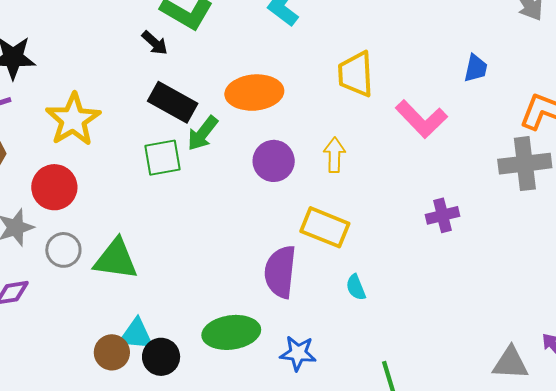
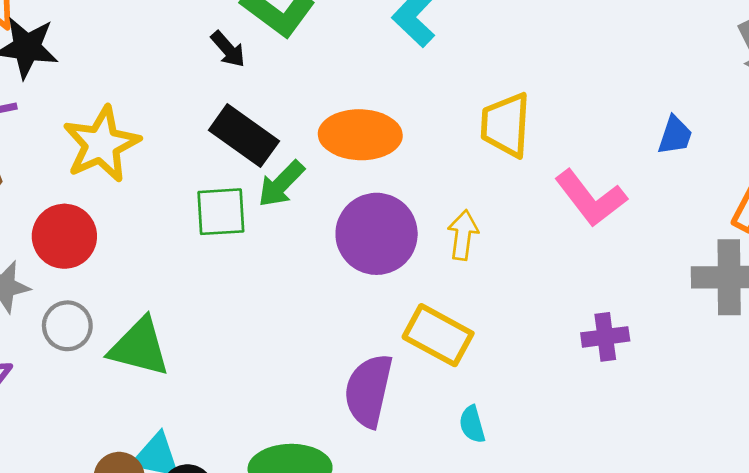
purple circle: (274, 161) -> (377, 234), size x1.4

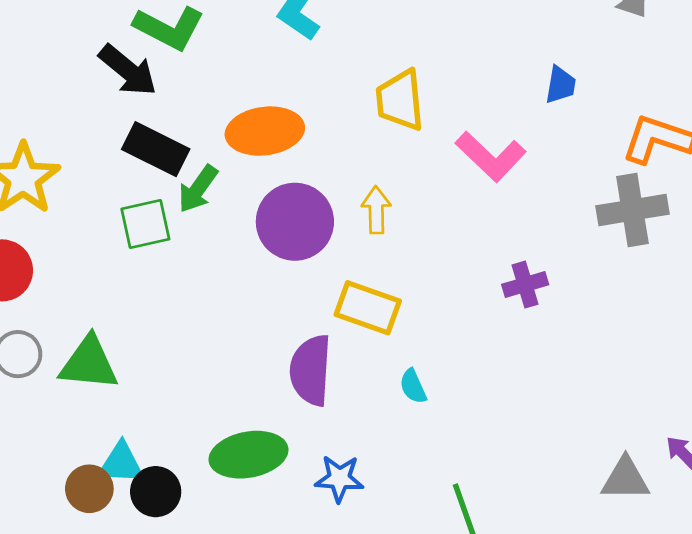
black arrow: (228, 49) -> (128, 70), size x1.6

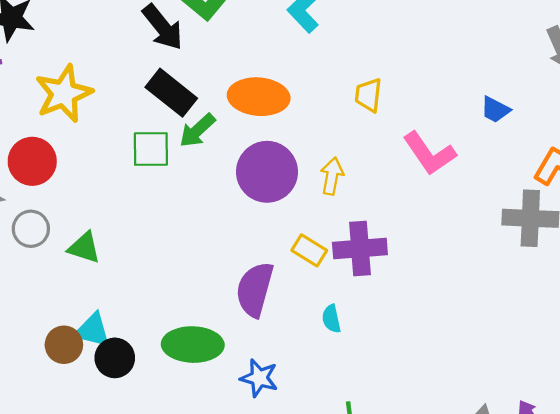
blue trapezoid: (561, 85) -> (495, 110), turned 96
yellow trapezoid: (400, 100) -> (368, 95), size x0.7
purple cross: (525, 285) -> (360, 248), moved, size x1.5
yellow rectangle: (368, 308) -> (309, 250), size x0.7
green triangle: (89, 363) -> (84, 248), size x0.7

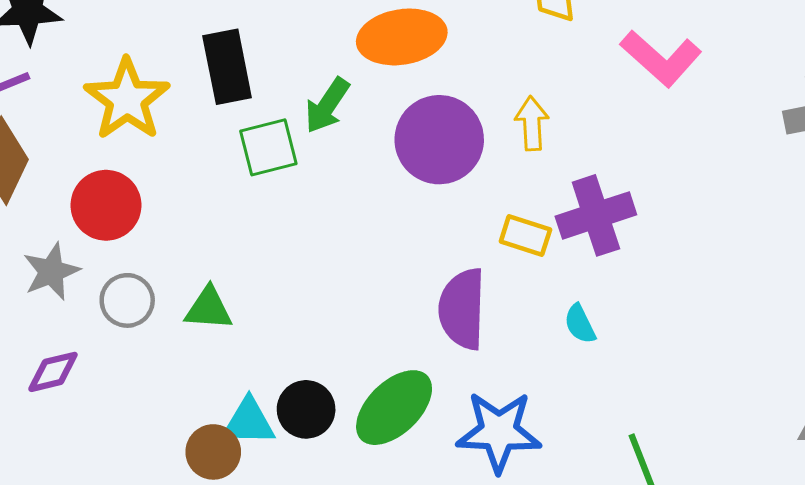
black rectangle: (171, 93) -> (227, 67), moved, turned 54
green ellipse: (193, 345) -> (394, 408), turned -32
black circle: (115, 358) -> (306, 409), moved
blue star: (259, 378) -> (499, 432), size x1.5

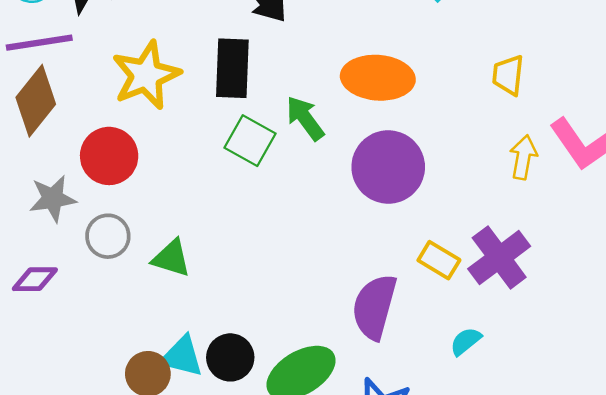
green arrow: (327, 105) -> (305, 118), turned 96
yellow arrow: (532, 123) -> (523, 157), moved
green square: (268, 147) -> (250, 141), turned 30
purple cross: (596, 215) -> (499, 258), turned -32
cyan semicircle: (580, 324) -> (466, 341), turned 64

